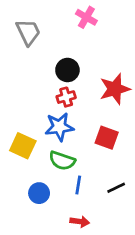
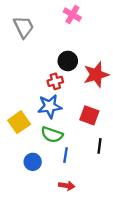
black circle: (67, 70) -> (68, 61), moved
yellow square: (23, 146) -> (19, 122), turned 30
black line: (116, 188) -> (100, 146), moved, turned -56

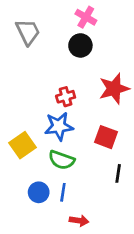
black circle: (68, 61) -> (80, 45), moved
blue line: (66, 155) -> (63, 192), moved

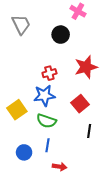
pink cross: (86, 17) -> (78, 11), moved
red square: (106, 137) -> (80, 104), turned 30
blue circle: (39, 192) -> (24, 152), moved

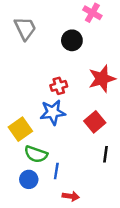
green semicircle: (46, 121) -> (36, 154), moved

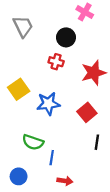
red cross: (59, 86) -> (56, 62), moved, turned 32
yellow square: (20, 129) -> (19, 89), moved
blue circle: (29, 179) -> (19, 176), moved

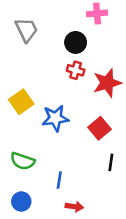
pink cross: (85, 12) -> (97, 13), turned -35
red cross: (56, 62) -> (76, 70), moved
green semicircle: (33, 142) -> (23, 161), moved

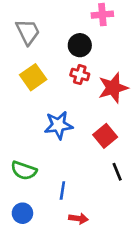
yellow square: (21, 102) -> (33, 77), moved
black line: (111, 162) -> (117, 172), turned -30

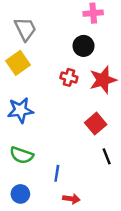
black circle: (80, 45) -> (84, 46), moved
red cross: (80, 75) -> (69, 77), moved
yellow square: (33, 77) -> (18, 63), moved
blue star: (58, 125) -> (20, 110), moved

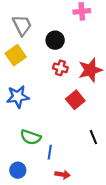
black circle: (84, 46) -> (55, 40), moved
red square: (96, 124) -> (75, 100), moved
green semicircle: (22, 155) -> (31, 137), moved

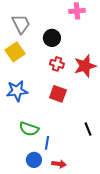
red square: (75, 100) -> (58, 94), moved, turned -30
blue circle: (18, 170) -> (34, 160), moved

